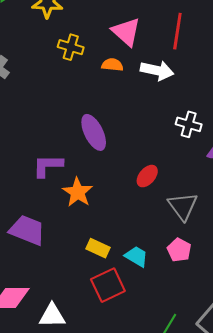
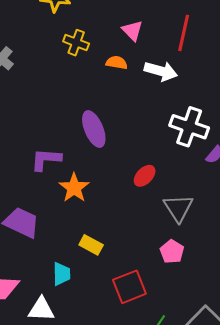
pink triangle: (126, 32) -> (132, 31), size x0.7
white cross: (189, 124) -> (189, 127), size x1.5
cyan trapezoid: (136, 256) -> (62, 274), moved, turned 55
red square: (108, 285) -> (129, 287), moved

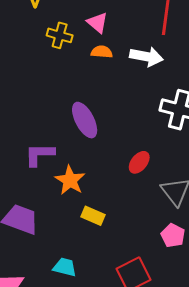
pink triangle: (132, 31) -> (97, 23), moved
yellow rectangle: (91, 245) -> (93, 216), moved
cyan trapezoid: (62, 274) -> (65, 267), turned -70

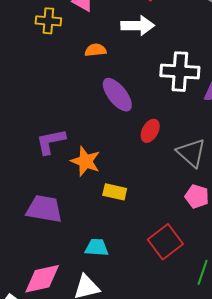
orange semicircle: (102, 52) -> (95, 50), moved
purple ellipse: (85, 120) -> (117, 95), moved

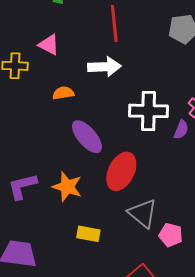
red ellipse: (150, 131) -> (121, 171), size x1.6
gray triangle: (191, 153) -> (143, 213), moved
orange star: (86, 161) -> (67, 187), moved

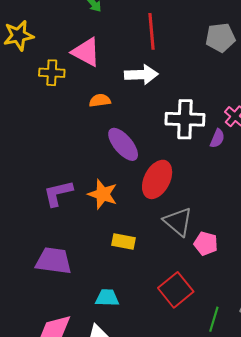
pink triangle: (49, 45) -> (86, 52), size x1.4

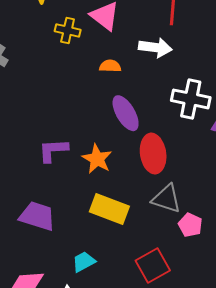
red ellipse: (157, 179) -> (153, 154), turned -45
gray triangle: (178, 222) -> (167, 199), turned -32
yellow rectangle: (123, 242) -> (109, 209), size x1.6
cyan trapezoid: (107, 298) -> (84, 262), turned -40

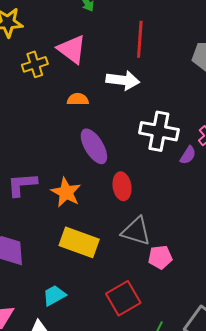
yellow cross: (68, 30) -> (35, 64), turned -30
red ellipse: (153, 154) -> (122, 186), size x0.7
pink pentagon: (190, 225) -> (160, 257), turned -30

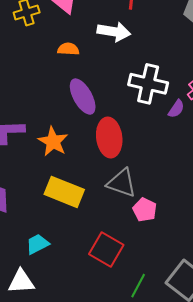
red ellipse: (122, 186) -> (109, 137), size x1.4
pink pentagon: (160, 257) -> (145, 210), turned 30
red square: (123, 298) -> (106, 249), turned -32

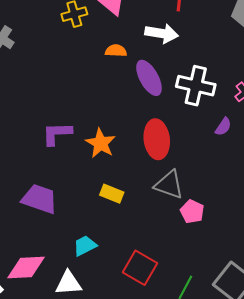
purple ellipse: (83, 97) -> (149, 78), moved
purple semicircle: (176, 109) -> (223, 127), moved
yellow rectangle: (64, 192) -> (112, 194), size x0.6
red square: (106, 249) -> (140, 268), moved

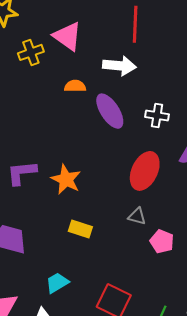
white cross: (196, 86) -> (157, 116), size x0.6
red ellipse: (157, 139) -> (145, 171), moved, turned 36
gray triangle: (169, 185) -> (137, 216), size x0.6

